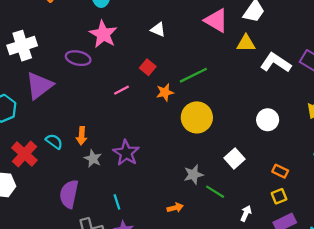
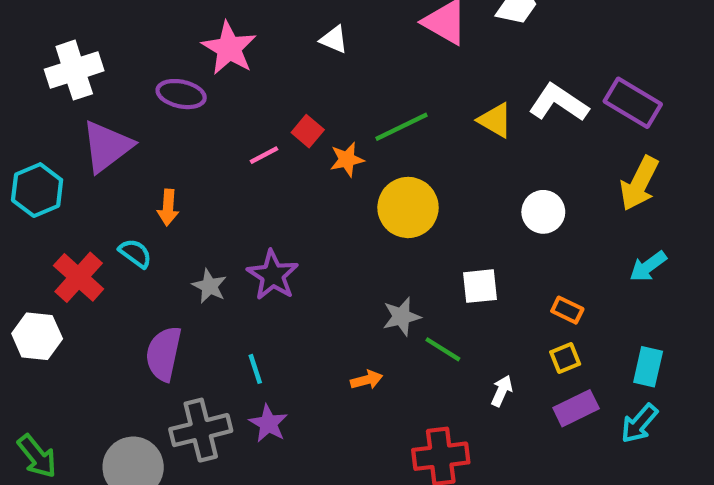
yellow triangle: (246, 43) -> (495, 120), moved, turned 30
red square: (148, 67) -> (308, 131), moved
orange arrow: (82, 136) -> (168, 207), moved
white square: (235, 159) -> (480, 286), turned 36

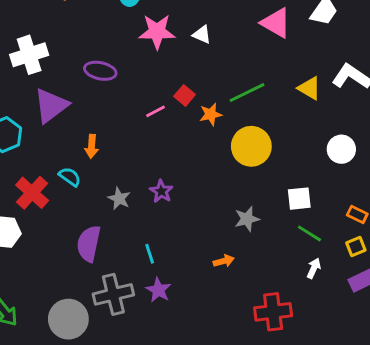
pink star: (229, 48) -> (157, 32), moved, turned -30
purple star: (273, 275) -> (161, 191), size x0.7
green line: (443, 349) -> (309, 233), moved

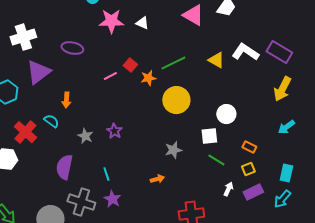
white circle: (341, 149) -> (226, 114), moved
white arrow: (314, 268) -> (228, 189), moved
gray cross: (113, 294) -> (81, 202), turned 32

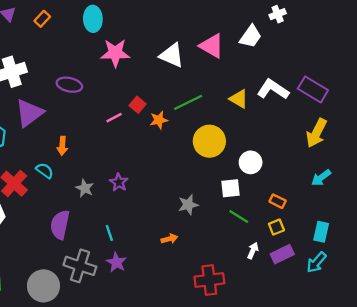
white triangle: (142, 23) -> (172, 55), moved, size x1.6
yellow circle: (176, 100) -> (209, 141), moved

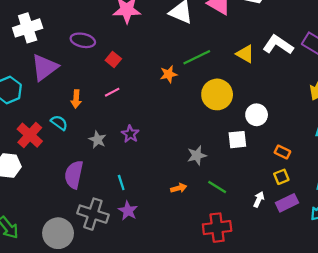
red square: (138, 105) -> (113, 59), moved
pink line: (114, 118) -> (112, 92), moved
green line: (239, 216) -> (217, 187), moved

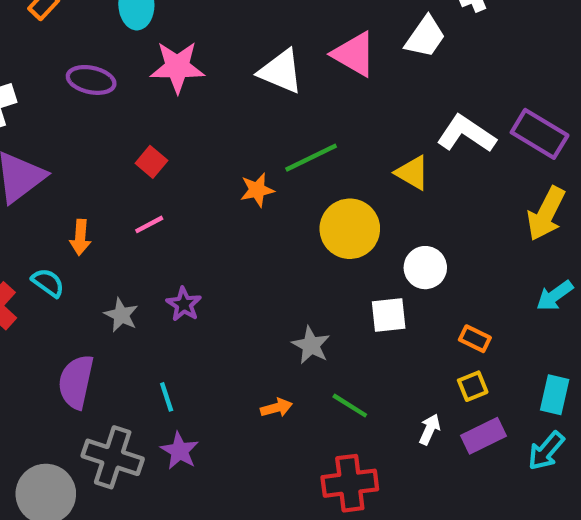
purple ellipse: (83, 40) -> (91, 80), moved
yellow triangle: (245, 54) -> (412, 173), moved
gray star: (197, 155) -> (311, 345), turned -30

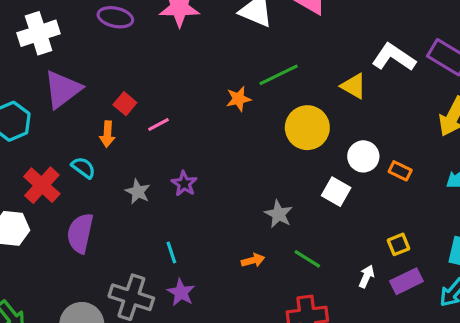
red square: (151, 162) -> (125, 104), moved
white square: (389, 315) -> (336, 192), turned 36
orange rectangle: (475, 339) -> (400, 171), moved
purple semicircle: (76, 382) -> (80, 233), moved

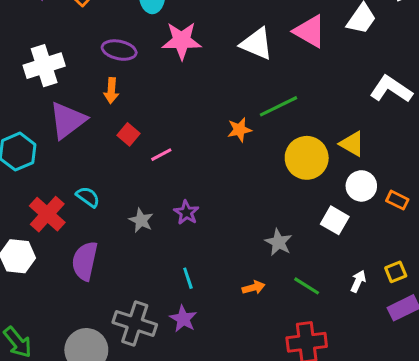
yellow triangle: (354, 86) -> (352, 144), moved
orange arrow: (107, 134) -> (111, 91), moved
cyan line: (171, 252) -> (188, 278), moved
white arrow: (367, 276) -> (358, 281), moved

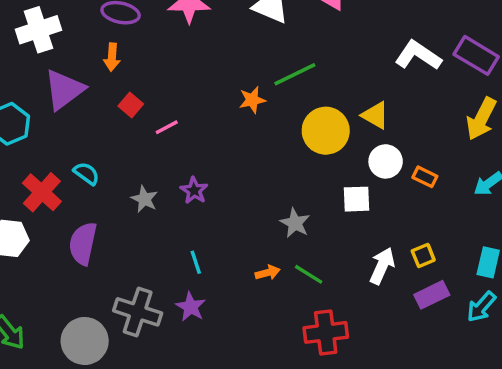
white square: (335, 220) -> (357, 199), turned -32
white arrow: (358, 281) -> (382, 266), size x1.5
green line: (307, 286) -> (309, 274), moved

